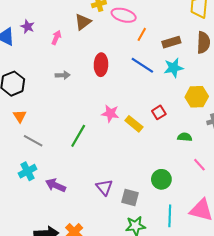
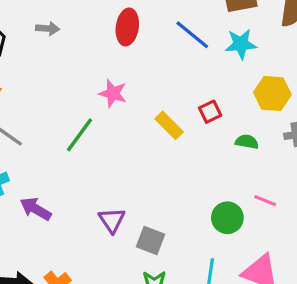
gray arrow: (63, 75) -> (48, 29), moved
pink star: (110, 113) -> (113, 93), moved
green semicircle: (185, 137) -> (247, 142), moved
pink line: (199, 165) -> (265, 201), turned -32
green circle: (161, 179) -> (227, 218), moved

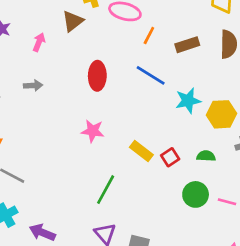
cyan star: (241, 44) -> (188, 101), moved
red square: (210, 112) -> (170, 157), moved
green line: (79, 135) -> (106, 190), moved
green circle: (227, 218) -> (196, 194), moved

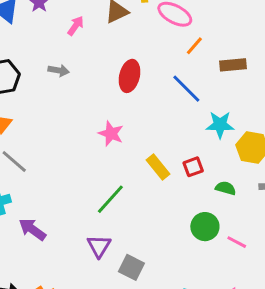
red square: (170, 157) -> (193, 167), moved

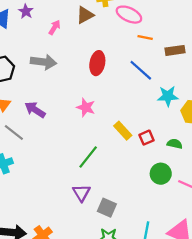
orange line: (194, 46) -> (145, 38), turned 64
gray arrow: (59, 70) -> (44, 62), size x1.6
red square: (193, 167) -> (146, 138), moved
purple arrow: (32, 229) -> (35, 110), moved

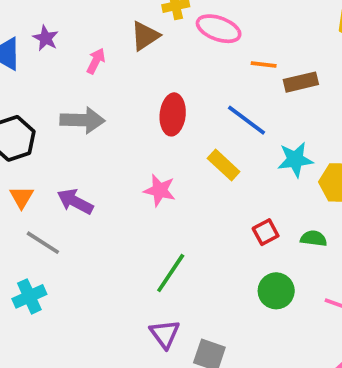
orange line: (145, 38) -> (264, 65), moved
yellow rectangle: (123, 131) -> (224, 165), moved
green circle: (161, 174) -> (276, 291), moved

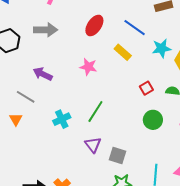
red ellipse: (173, 114) -> (94, 25), turned 30
orange triangle: (22, 197) -> (16, 119), moved
cyan cross: (29, 296) -> (62, 119), moved

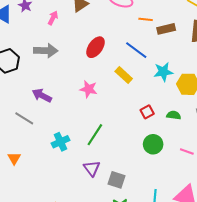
orange triangle: (16, 119) -> (14, 158), moved

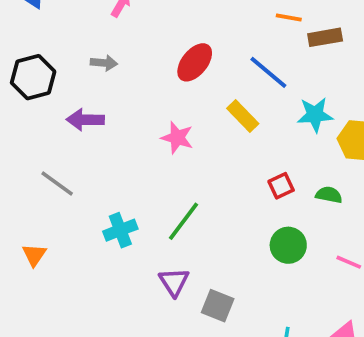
gray arrow: (46, 51) -> (104, 63), size x0.6
purple arrow: (42, 95) -> (85, 120), moved, turned -30

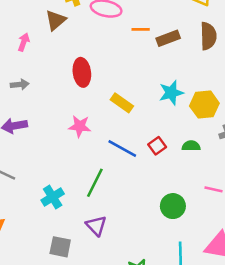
red ellipse: (195, 62) -> (82, 72), turned -36
blue line: (268, 72) -> (122, 148), moved
green circle: (288, 245) -> (173, 206), moved
gray square: (218, 306) -> (60, 247), moved

